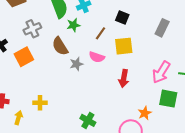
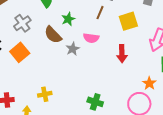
green star: (73, 25) -> (68, 19), moved
brown line: (100, 33) -> (100, 13), moved
yellow square: (124, 46) -> (128, 21), moved

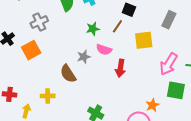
green star: (68, 19) -> (93, 29), moved
brown semicircle: (53, 35) -> (68, 74), moved
red arrow: (122, 54) -> (120, 68), moved

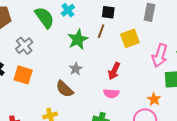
green star: (93, 29) -> (78, 39), size x1.5
orange square: (31, 50) -> (23, 75), turned -30
pink semicircle: (104, 50) -> (111, 93), moved
red arrow: (120, 68) -> (114, 71), turned 30

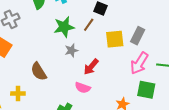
gray rectangle: (150, 12) -> (138, 36), moved
gray star: (76, 69) -> (71, 50), moved

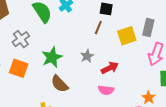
green star: (64, 27) -> (52, 57), moved
red arrow: (91, 67) -> (110, 68), turned -144

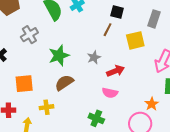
gray rectangle: (148, 27) -> (154, 19), moved
orange square: (19, 68) -> (24, 84), moved, turned -30
brown semicircle: (60, 84) -> (64, 83), turned 96

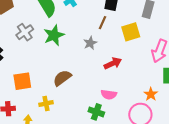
green star: (59, 55) -> (54, 35), moved
gray star: (94, 57) -> (90, 43), moved
pink semicircle: (110, 93) -> (109, 95), moved

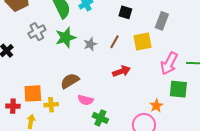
brown line: (102, 23) -> (114, 42), moved
gray star: (90, 43) -> (90, 44), moved
orange square: (22, 81) -> (33, 93), moved
pink semicircle: (109, 95) -> (86, 100), moved

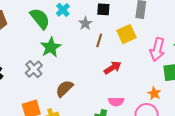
gray cross: (37, 32) -> (34, 69), moved
gray star: (90, 44) -> (85, 23), moved
pink semicircle: (86, 100) -> (116, 102), moved

